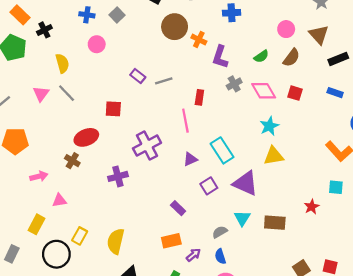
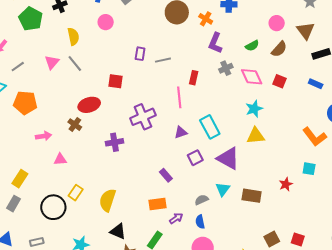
orange cross: (199, 39) -> (206, 19), moved
purple rectangle: (138, 76) -> (140, 54), turned 56
yellow rectangle: (37, 224) -> (20, 179), moved

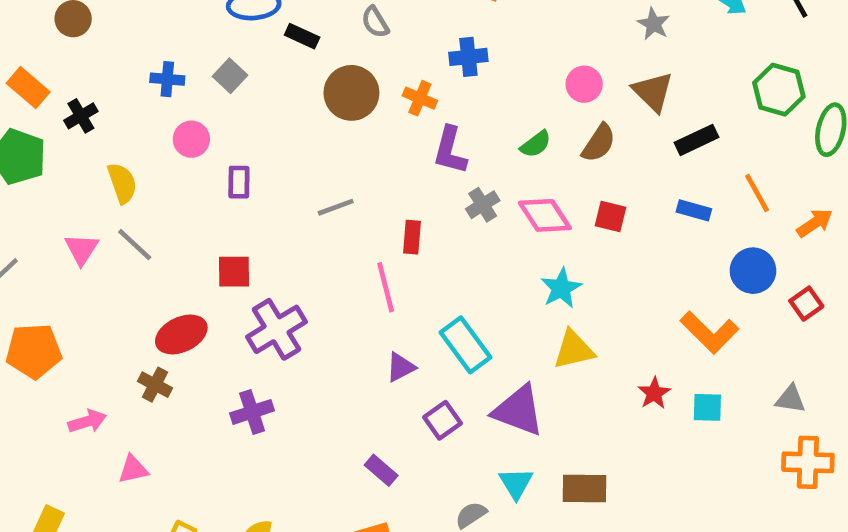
purple rectangle: (140, 54) -> (239, 182), moved
purple cross: (143, 117) -> (277, 329), moved
red star: (286, 184) -> (654, 393), moved

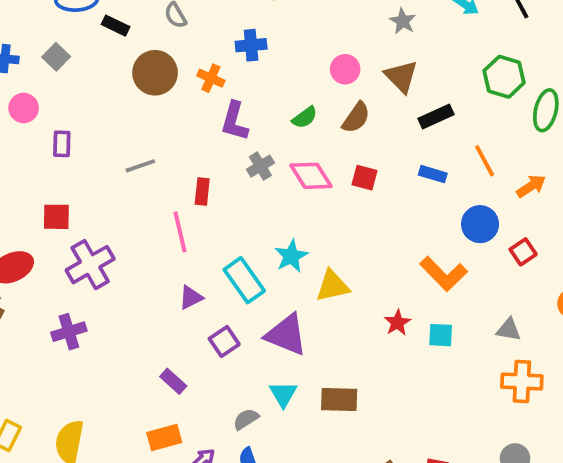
cyan star: (561, 288) -> (291, 256), moved

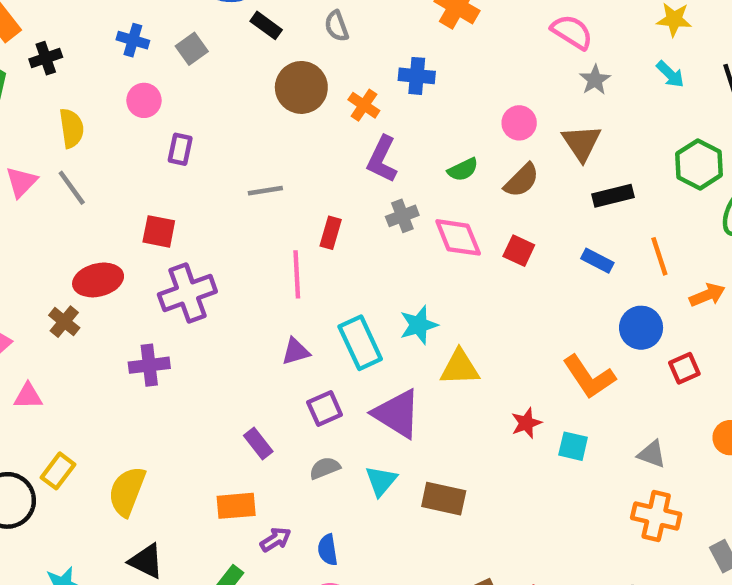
gray semicircle: (246, 419) -> (325, 468), moved

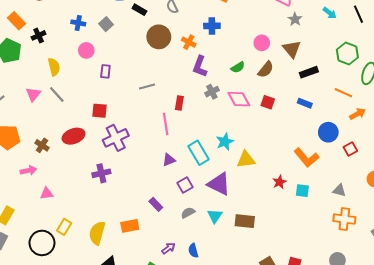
orange line: (659, 256) -> (343, 93), moved, turned -42
brown cross: (64, 322) -> (42, 145), moved
orange rectangle: (236, 506) -> (130, 226), moved

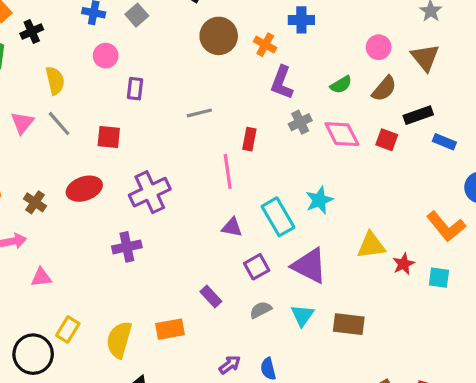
black rectangle: (309, 72) -> (418, 115), moved
red square: (99, 111) -> (109, 137), moved
yellow triangle: (246, 159) -> (371, 245), moved
purple triangle: (169, 160) -> (232, 227), turned 32

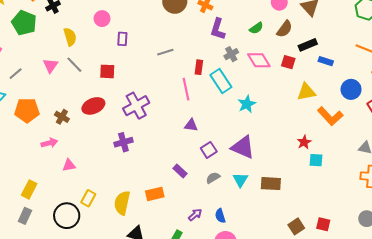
cyan rectangle: (278, 217) -> (221, 81), moved
yellow triangle: (371, 245) -> (306, 92), moved
cyan square: (439, 278) -> (316, 160), moved

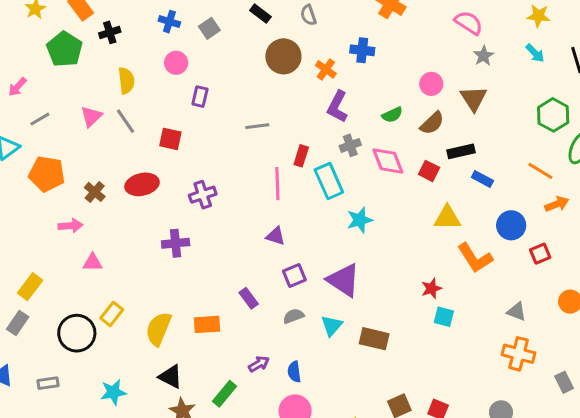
purple cross: (136, 106) -> (203, 195), size x0.7

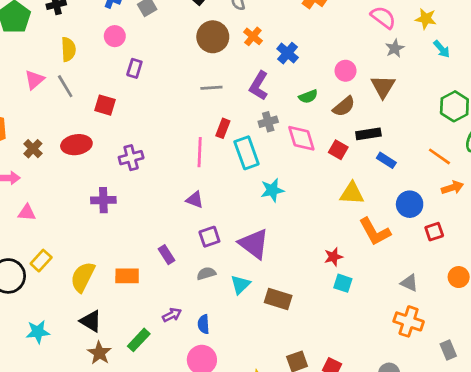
yellow star: (538, 16) -> (426, 19), moved
blue cross: (362, 50) -> (288, 53), moved, turned 30
orange cross: (326, 69) -> (253, 36), moved
gray line: (257, 126) -> (211, 88), moved

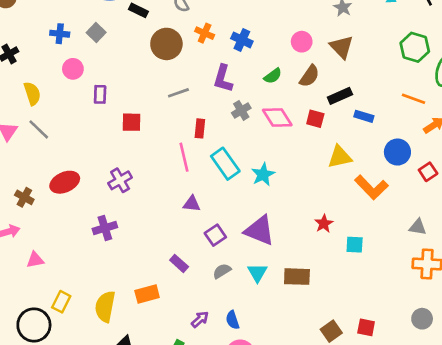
red square: (105, 105) -> (131, 122), moved
cyan rectangle: (247, 153) -> (225, 164), moved
red star: (333, 257) -> (324, 224), moved

